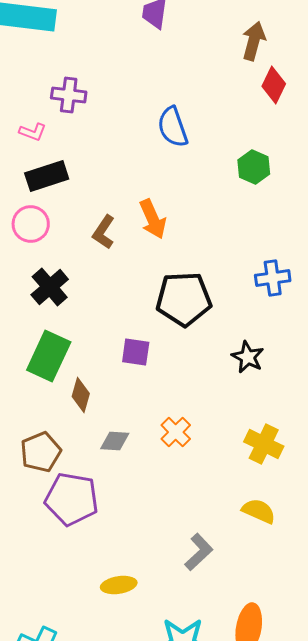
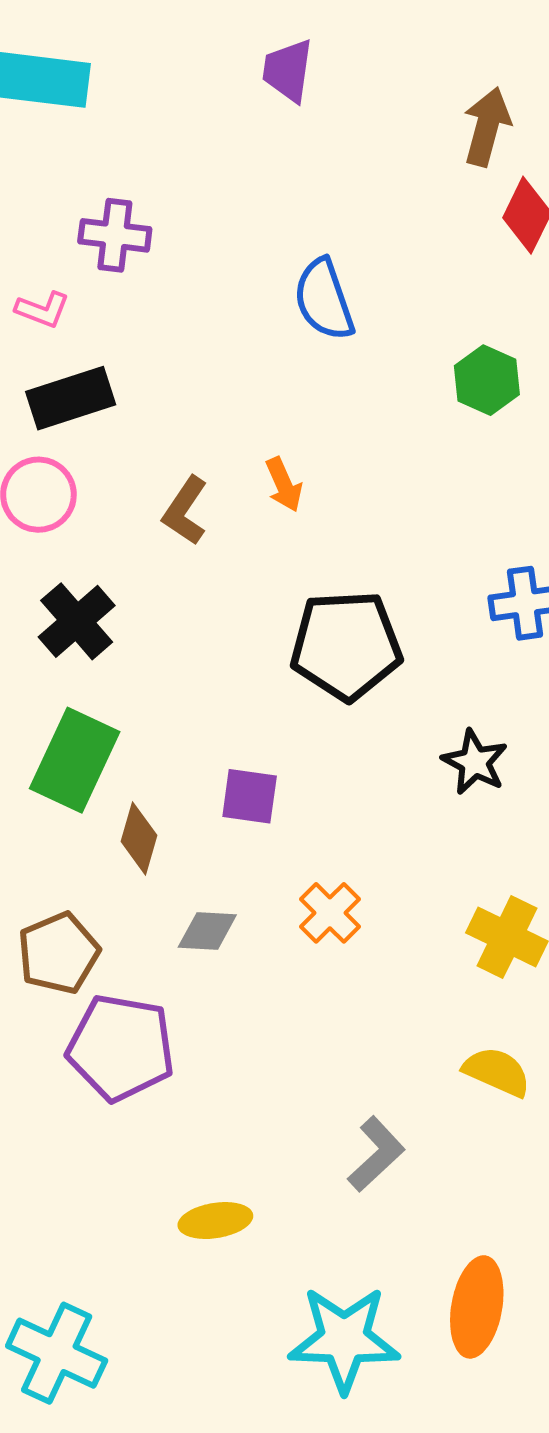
orange arrow: (153, 219) -> (284, 485), size x0.7
purple square: (136, 352) -> (250, 796), moved

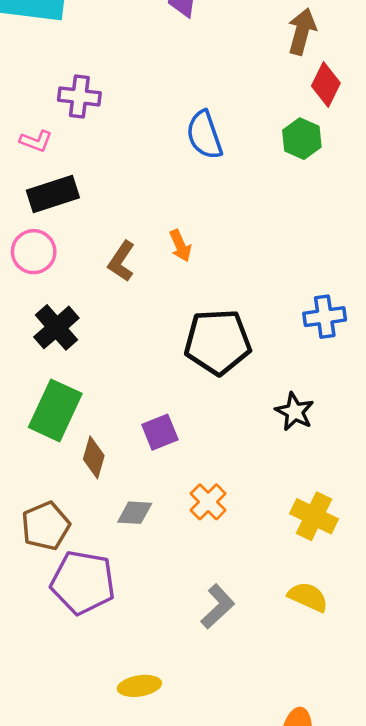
green hexagon: (487, 380) -> (302, 139), moved
purple square: (250, 796) -> (160, 432), turned -30
gray L-shape: (376, 1154) -> (218, 607), moved

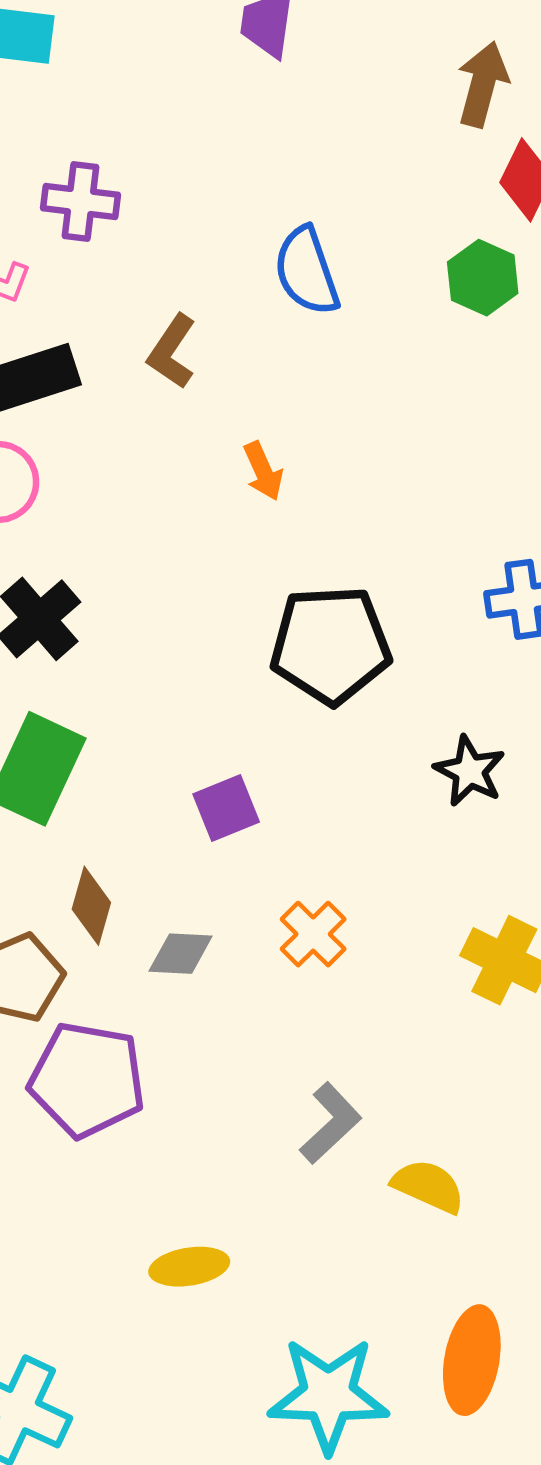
brown L-shape: (121, 261) -> (172, 352), moved
brown diamond: (94, 457) -> (91, 906), moved
yellow semicircle: (308, 597) -> (428, 1186), moved

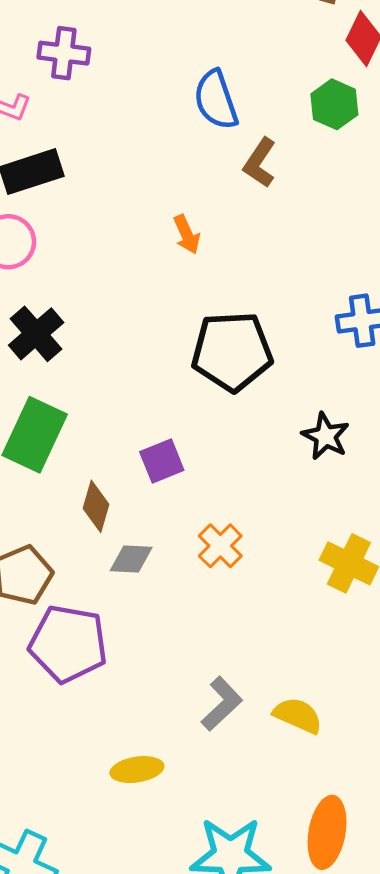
brown L-shape: (172, 352) -> (260, 163), moved
brown diamond: (91, 906) -> (96, 506), moved
gray L-shape: (331, 1123) -> (222, 704), moved

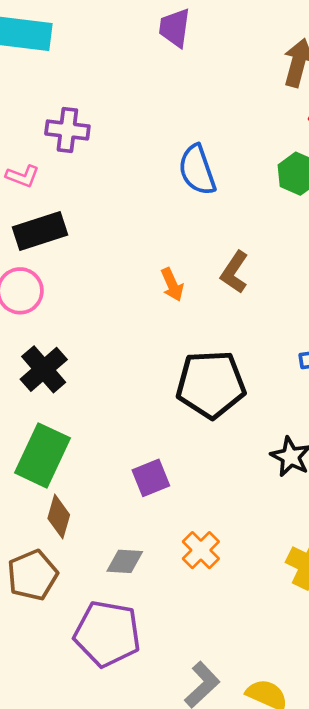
brown L-shape: (260, 163) -> (234, 272), moved
brown diamond: (96, 506) -> (59, 517), moved
purple pentagon: (68, 644) -> (107, 634), moved

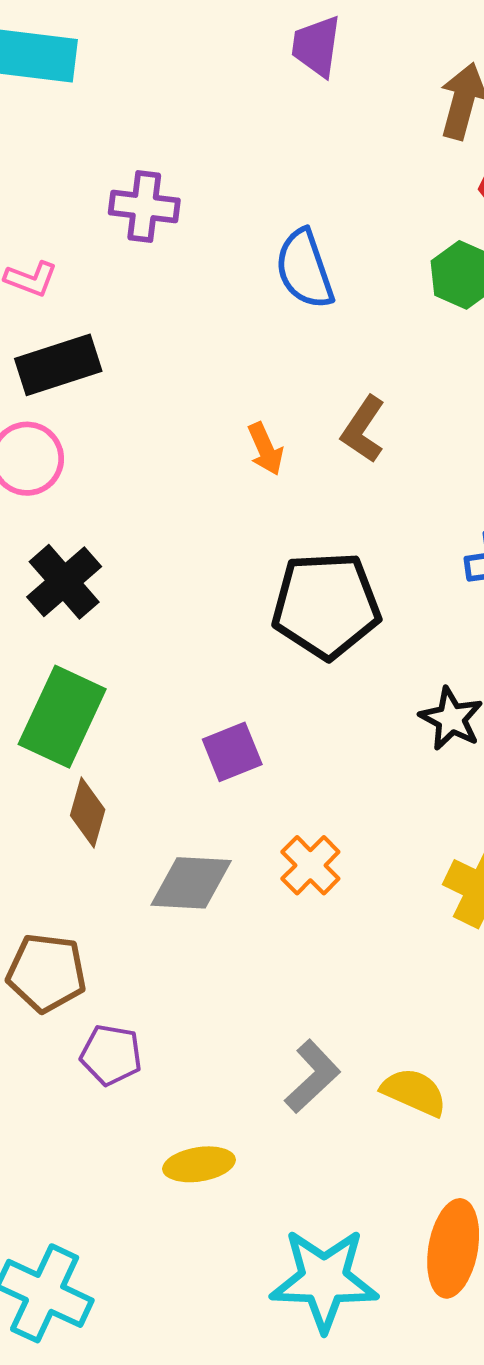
purple trapezoid: (175, 28) -> (316, 46), moved
purple cross: (67, 130) -> (144, 206), moved
gray diamond: (125, 561) -> (191, 883), size x1.4
brown pentagon: (33, 575) -> (47, 973), moved, turned 30
purple pentagon: (107, 634) -> (111, 1055), moved, size x0.6

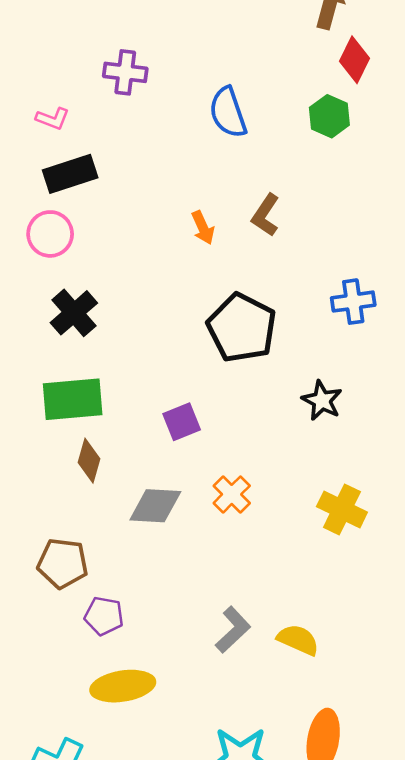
black pentagon: (326, 605) -> (242, 328), turned 30
green rectangle: (62, 717) -> (73, 399), turned 60
yellow ellipse: (199, 1164) -> (123, 686), moved, size x1.4

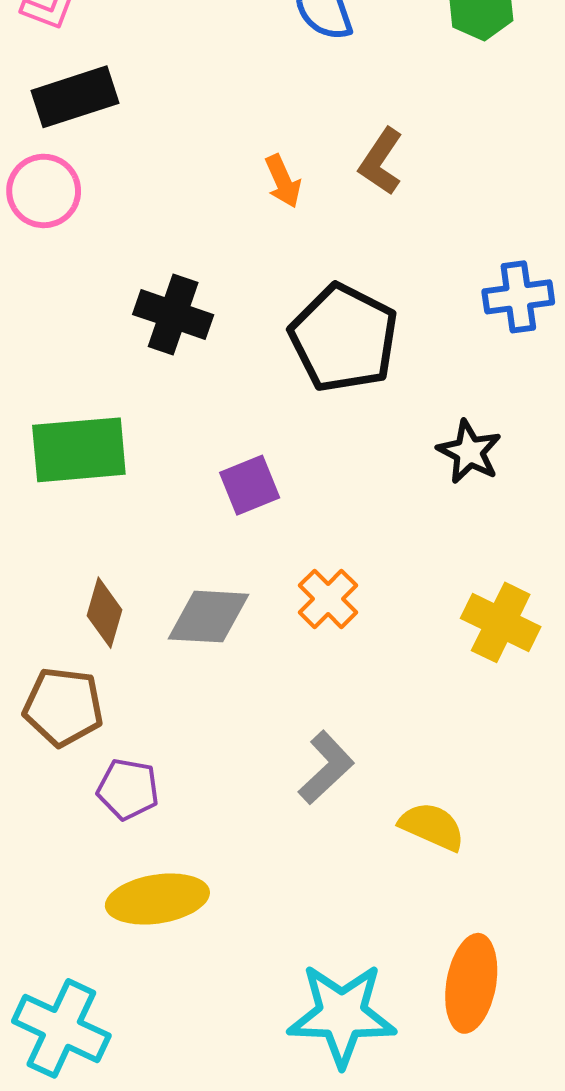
black cross: (74, 313) -> (173, 315), moved, turned -30
brown diamond: (89, 461) -> (104, 613), moved
gray L-shape: (233, 630) -> (326, 768), moved

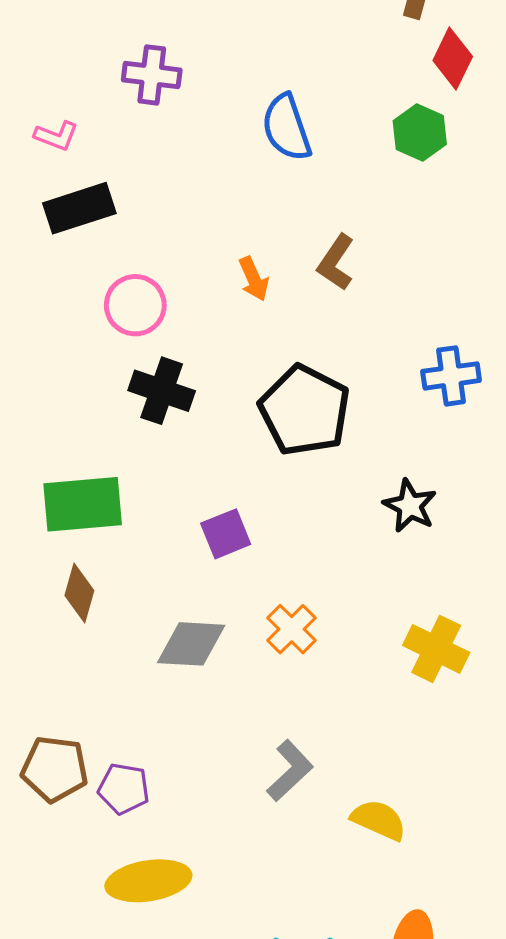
pink circle: (44, 191) -> (135, 305), moved
brown diamond: (104, 613) -> (79, 593), moved
brown pentagon: (63, 707) -> (55, 769), moved

